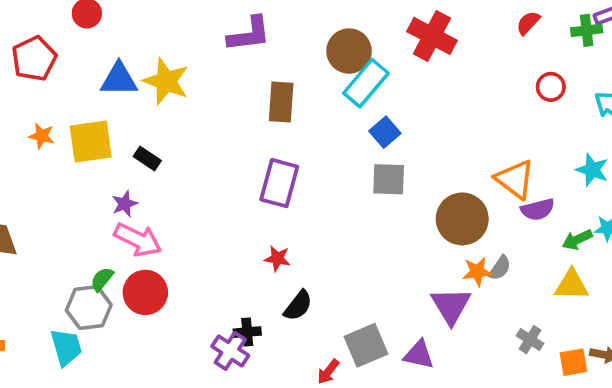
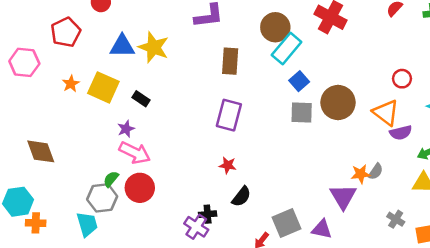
red circle: (551, 87) -> (402, 79), moved
orange star: (42, 136) -> (71, 84), turned 30
yellow square: (91, 142) -> (103, 87), turned 32
brown circle: (462, 219) -> (338, 103), moved

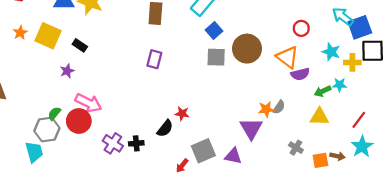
purple rectangle: (229, 115) -> (154, 59), size x0.7
pink arrow: (135, 153) -> (88, 103), moved
red star: (228, 165) -> (182, 114), moved
purple cross: (196, 227) -> (113, 143), moved

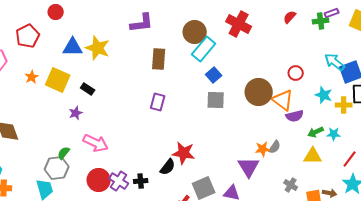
brown circle: (247, 49) -> (259, 92), moved
cyan star: (340, 85) -> (334, 134), moved
red star: (182, 114) -> (184, 153), size x1.6
red circle: (79, 121) -> (99, 180), moved

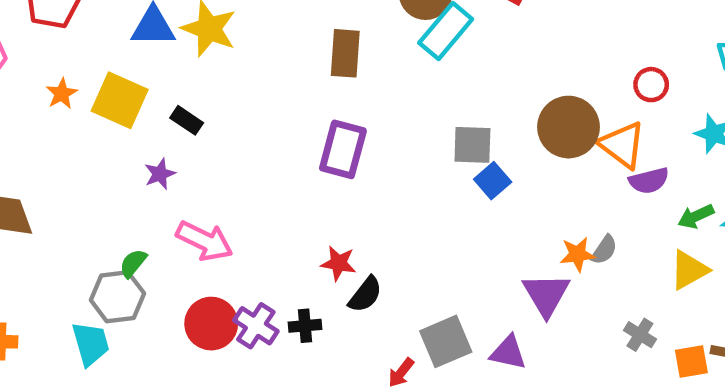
blue square: (214, 75) -> (493, 181), moved
purple rectangle: (158, 102) -> (343, 149), size x1.4
red star: (184, 153) -> (338, 263), moved, size x0.7
yellow triangle: (313, 156) -> (689, 270), turned -30

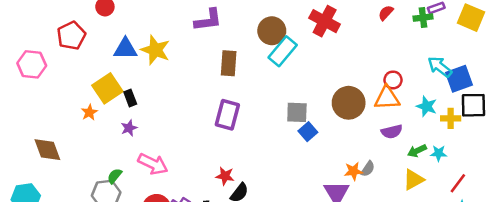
orange star: (62, 94) -> (89, 112), moved
yellow square: (120, 100) -> (107, 88), turned 32
black rectangle: (187, 120) -> (130, 98), moved, turned 35
orange triangle: (622, 145) -> (387, 98), moved, turned -40

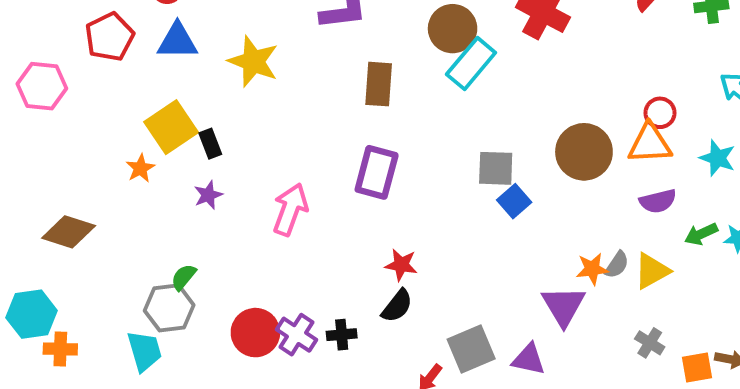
blue triangle: (125, 49) -> (177, 41), moved
brown diamond: (47, 150) -> (69, 232), turned -52
pink arrow: (153, 164) -> (290, 209), moved, turned -96
red star: (225, 176) -> (401, 265), moved
yellow triangle: (413, 180) -> (652, 271), moved

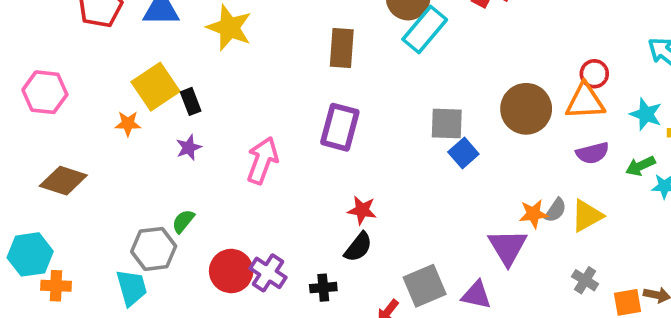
pink hexagon: (42, 86) -> (45, 92), moved
orange star: (140, 168) -> (128, 124), turned 30
green arrow: (701, 234) -> (640, 166), moved
green semicircle: (184, 277) -> (183, 221), moved
black cross: (342, 335) -> (323, 288), moved

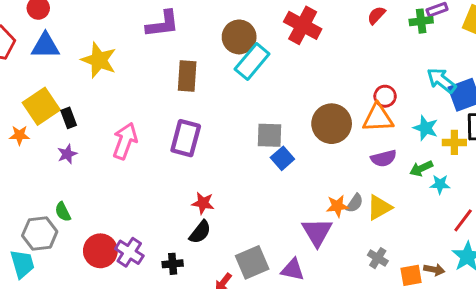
pink arrow: (262, 160) -> (125, 141), moved
green semicircle: (183, 221) -> (63, 212), turned -66

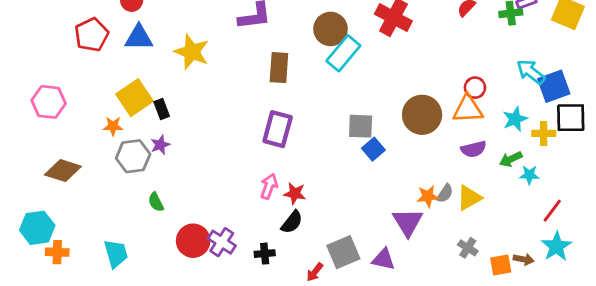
cyan star: (425, 128) -> (515, 119), turned 30
pink arrow: (125, 141) -> (269, 186), moved, size x0.7
gray hexagon: (40, 233) -> (133, 156), moved

